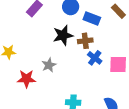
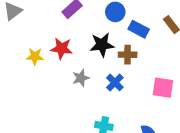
blue cross: (95, 58) -> (115, 82), moved
red star: (26, 79) -> (62, 48), moved

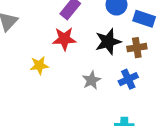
red star: (62, 48) -> (64, 39), moved
blue cross: (115, 82) -> (128, 79), turned 30

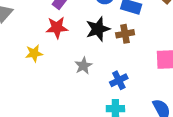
blue cross: (128, 79) -> (119, 80), moved

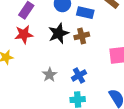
gray star: (83, 66) -> (50, 75), moved

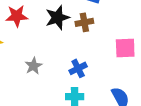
gray star: (50, 75) -> (33, 66), moved

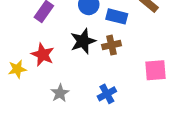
red star: (17, 16) -> (43, 55), moved, turned 30

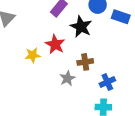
black star: (83, 41) -> (81, 27), moved, turned -30
brown cross: (111, 45) -> (85, 62), moved

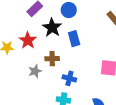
blue rectangle: (121, 17) -> (74, 39), moved, turned 49
blue cross: (107, 82) -> (69, 78), turned 32

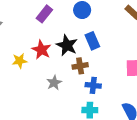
black star: (52, 28) -> (67, 45), moved
brown cross: (52, 59) -> (80, 66), moved

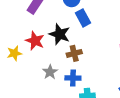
blue rectangle: (92, 41) -> (83, 18), moved
blue cross: (93, 85) -> (73, 78), moved

